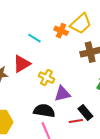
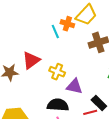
cyan line: (34, 38) -> (55, 32), moved, turned 40
purple triangle: (62, 94) -> (74, 86), turned 30

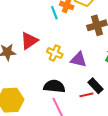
purple triangle: (74, 86) -> (79, 59), moved

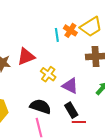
black rectangle: (96, 86) -> (71, 110), moved
red line: (86, 95) -> (79, 122), moved

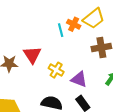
red triangle: (26, 57) -> (32, 55), turned -36

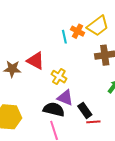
red triangle: (32, 55) -> (36, 61), turned -30
purple triangle: (79, 79) -> (65, 98), moved

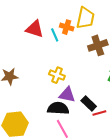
yellow trapezoid: (98, 26) -> (85, 18), turned -30
red triangle: (36, 61) -> (35, 29), moved

